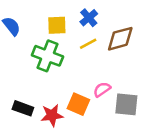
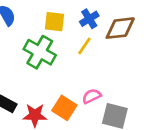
brown diamond: (120, 39) -> (120, 28), moved
yellow line: (88, 44) -> (84, 46), turned -36

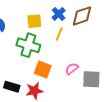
orange square: (64, 108) -> (43, 70), moved

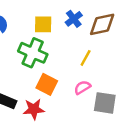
yellow line: (59, 34) -> (86, 58), moved

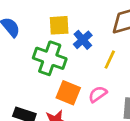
blue cross: (74, 19) -> (83, 40), moved
pink semicircle: (82, 87) -> (98, 94), moved

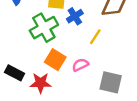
green cross: (50, 58) -> (44, 28), turned 32

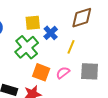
gray square: (111, 82) -> (90, 71), moved

